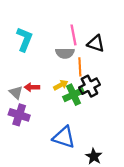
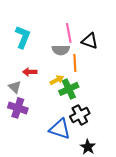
black cross: (89, 86) -> (80, 115), moved
red arrow: (32, 87) -> (30, 72), moved

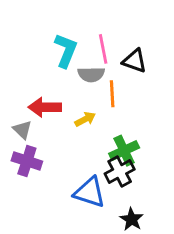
cyan L-shape: (23, 37) -> (66, 50), moved
red arrow: (30, 72) -> (45, 107), size x1.5
green cross: (69, 89) -> (124, 151), moved

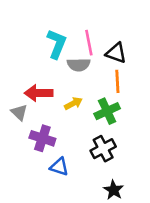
orange line: (112, 94) -> (117, 81), moved
green cross: (124, 151) -> (107, 111), moved
purple cross: (27, 161) -> (42, 138), moved
blue triangle: (90, 192) -> (59, 167), moved, size x0.7

